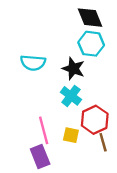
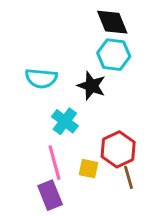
cyan cross: (71, 96) -> (65, 121), moved

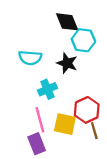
black diamond: (112, 22) -> (67, 22), moved
cyan cross: (65, 121) -> (48, 89), turned 30
yellow square: (89, 169) -> (65, 124), size x1.5

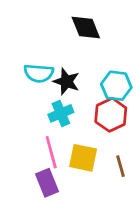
cyan hexagon: (83, 40) -> (116, 86), moved
black star: (67, 63) -> (66, 82), moved
red hexagon: (87, 110) -> (111, 115), moved

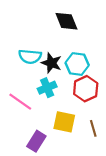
cyan hexagon: (116, 86) -> (77, 64), moved
pink line: (51, 152) -> (20, 102), moved, turned -40
purple rectangle: (47, 183) -> (36, 141), turned 54

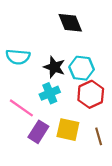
cyan semicircle: (30, 57) -> (18, 57), moved
purple rectangle: (36, 141) -> (38, 132), moved

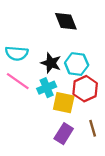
pink line: (21, 108) -> (18, 81), moved
yellow square: (68, 130) -> (64, 103), moved
purple rectangle: (38, 132) -> (64, 134), moved

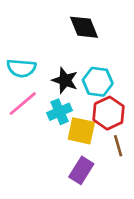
pink line: (18, 81) -> (23, 104), turned -75
brown line: (93, 128) -> (118, 146), moved

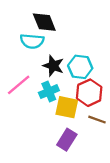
black diamond: (84, 27) -> (44, 22), moved
cyan semicircle: (21, 68) -> (32, 41), moved
brown line: (118, 146) -> (97, 120), turned -54

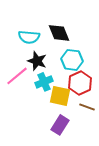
black diamond: (44, 22) -> (59, 33), moved
black star: (53, 66) -> (37, 61), moved

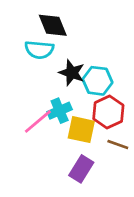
black diamond: (59, 33) -> (53, 25), moved
black star: (37, 61) -> (72, 73), moved
pink line: (17, 76) -> (38, 121), moved

